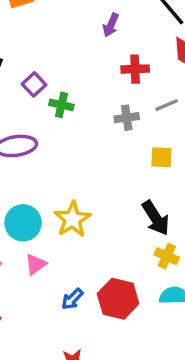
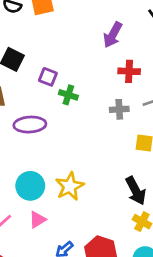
purple arrow: (111, 25) -> (113, 35), size x1.4
purple square: (34, 84) -> (48, 77), turned -30

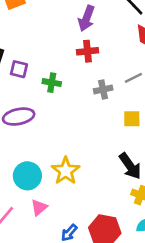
red cross: (129, 71) -> (87, 51), moved
purple square: (48, 77) -> (19, 69), moved

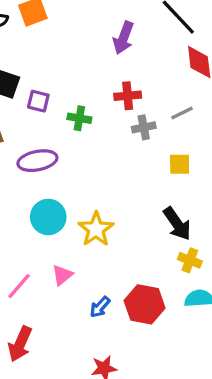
red cross: (87, 51) -> (128, 96), moved
cyan circle: (27, 176) -> (48, 217), moved

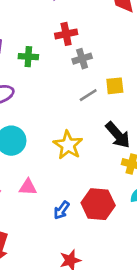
gray line: (182, 113) -> (88, 95), moved
yellow star: (96, 229) -> (68, 145), moved
pink triangle: (62, 275) -> (28, 187), turned 48

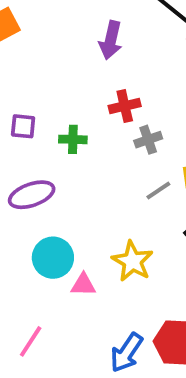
pink triangle: (28, 187) -> (83, 285), moved
blue arrow: (62, 210) -> (126, 353), size x1.5

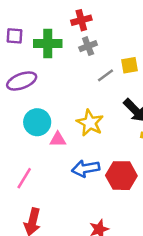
green cross: (73, 139) -> (48, 43), size x1.5
gray cross: (148, 140) -> (88, 46), moved
blue arrow: (126, 353) -> (86, 168), moved, turned 48

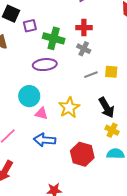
purple square: (15, 36) -> (30, 26), turned -32
gray cross: (88, 46) -> (84, 49), turned 32
purple ellipse: (22, 81) -> (45, 65), moved
blue arrow: (86, 168) -> (45, 140), moved

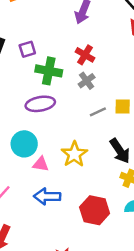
purple square: (30, 26) -> (27, 49), moved
red cross: (84, 28) -> (85, 55), turned 35
gray cross: (84, 49) -> (87, 81), turned 32

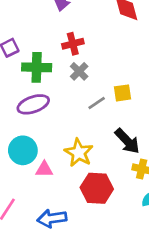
red cross: (85, 55) -> (73, 44), turned -36
blue arrow: (47, 196) -> (52, 218), moved
red hexagon: (95, 210) -> (97, 188), moved

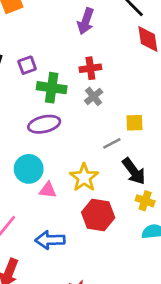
gray line: (97, 103) -> (112, 143), moved

